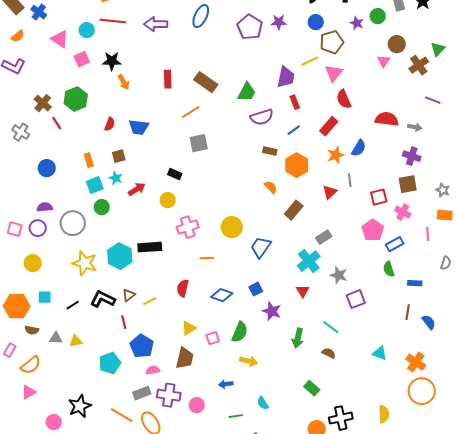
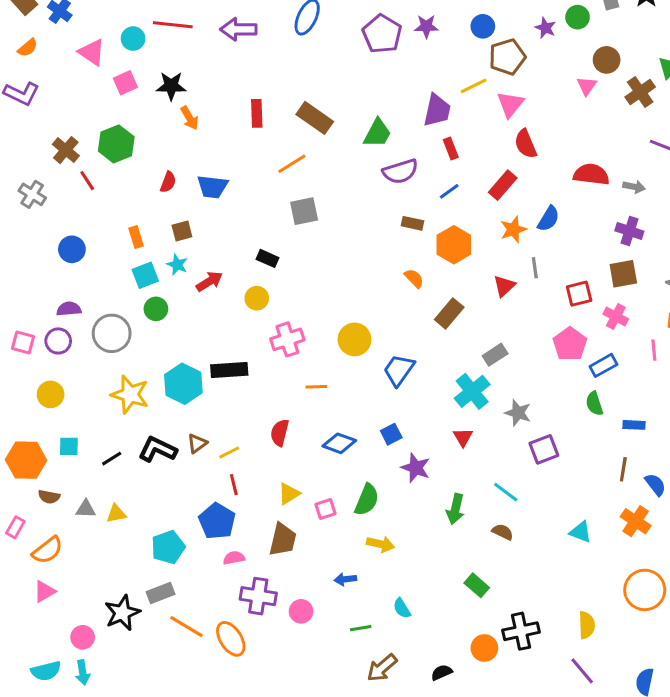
red line: (124, 322) -> (234, 485), moved
orange cross: (416, 362) -> (636, 521), moved
gray rectangle: (142, 393) -> (161, 593), moved

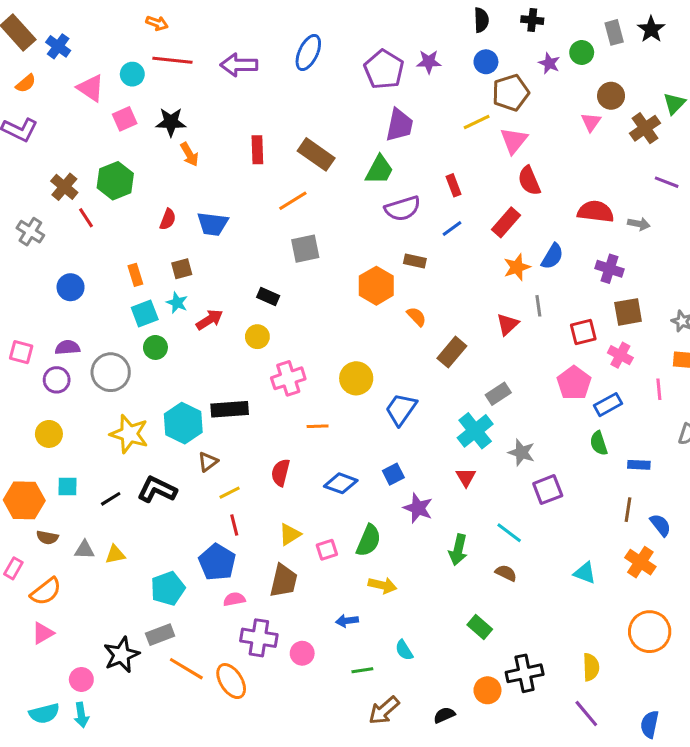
purple trapezoid: (437, 110) -> (399, 125), moved
purple cross: (629, 231) -> (609, 269), moved
orange hexagon: (454, 245) -> (376, 286), moved
pink square: (23, 342) -> (21, 352), moved
brown triangle: (197, 443) -> (208, 462), moved

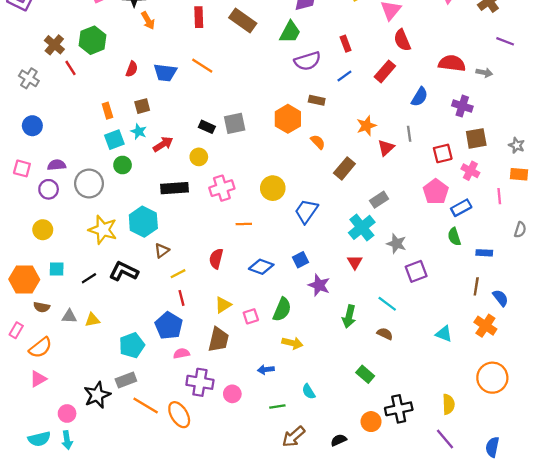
orange line: (293, 201) -> (202, 66), moved, turned 65
gray square: (305, 249) -> (235, 123), moved
orange star: (517, 267) -> (366, 126), moved
blue circle: (71, 287) -> (32, 126), moved
black rectangle: (230, 409) -> (175, 188), moved

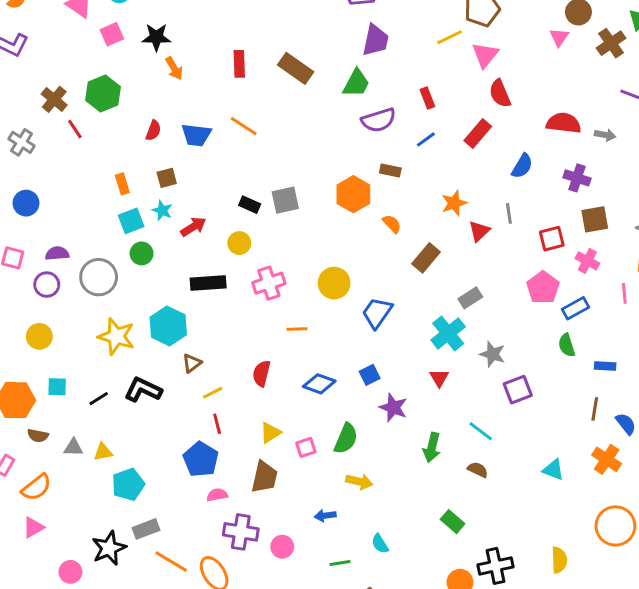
cyan pentagon: (132, 345) -> (128, 484), moved

